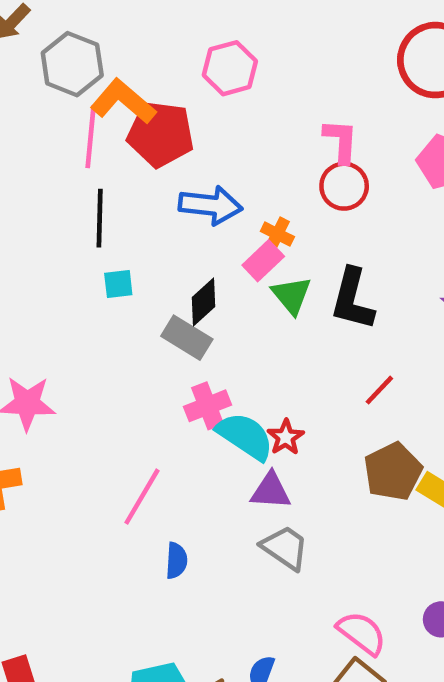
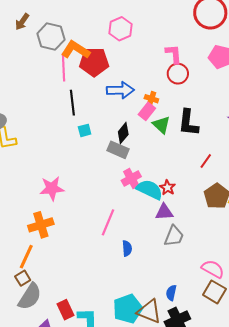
gray trapezoid: (285, 548) -> (174, 236), turned 85

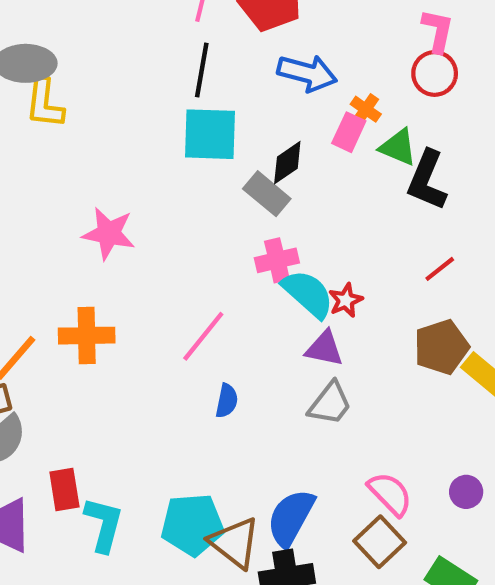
pink rectangle: (147, 111) -> (349, 132), turned -30
green triangle: (161, 125) -> (398, 147), moved, turned -36
cyan square: (85, 130) -> (210, 134), size x2.0
orange cross: (41, 225) -> (87, 336), moved
blue semicircle: (171, 293) -> (291, 518), size x1.8

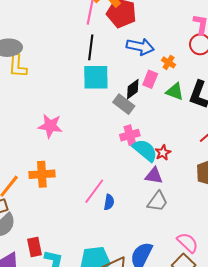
pink rectangle: (349, 132) -> (150, 79), moved
green triangle: (398, 147) -> (175, 92), moved
pink line: (203, 336) -> (94, 191), moved

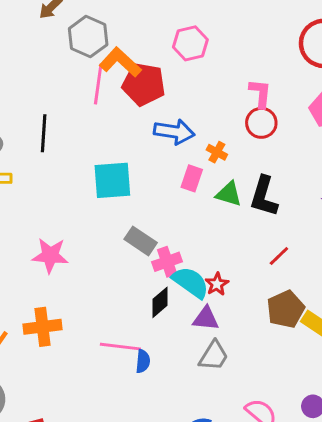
black line: (91, 47) -> (44, 133), moved
black diamond: (133, 89) -> (160, 302), moved
gray rectangle: (124, 104) -> (141, 241), moved
pink line: (94, 191) -> (120, 347), turned 64

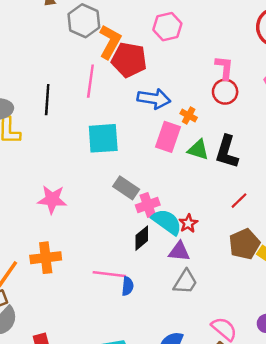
orange L-shape: (120, 62) -> (110, 42), turned 76
pink line: (98, 84) -> (90, 81), moved
pink rectangle: (192, 178) -> (168, 137), size x1.4

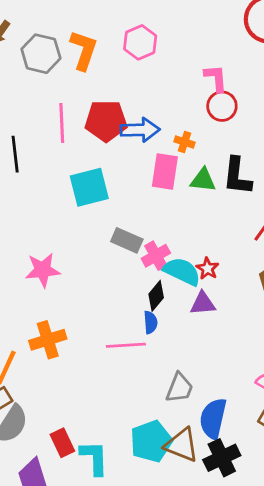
orange L-shape: (110, 42) -> (84, 50), moved
red pentagon: (129, 60) -> (106, 121), moved
gray trapezoid: (185, 282) -> (179, 388), moved
blue semicircle: (128, 286) -> (150, 322), moved

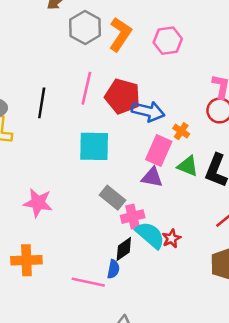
purple triangle: (203, 303) -> (152, 177), moved

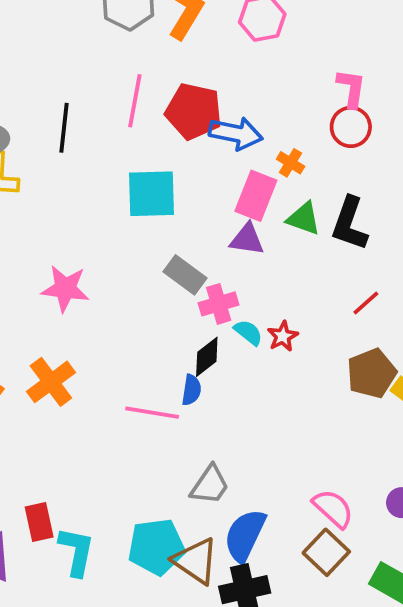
cyan semicircle: (150, 235) -> (248, 332), size x0.6
orange cross: (26, 260) -> (51, 382), turned -32

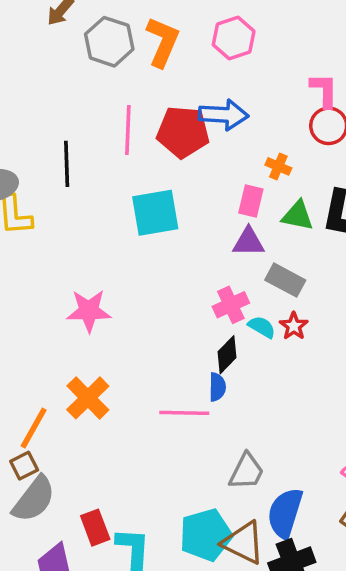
blue arrow: (236, 133) -> (223, 115), moved
pink rectangle: (256, 196) -> (251, 201), size x0.7
gray rectangle: (185, 275) -> (285, 280), moved

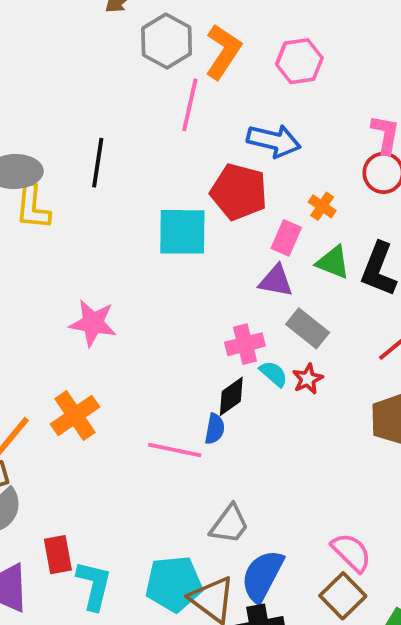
pink line: (128, 130) -> (190, 105), moved
red pentagon: (183, 132) -> (239, 192), moved

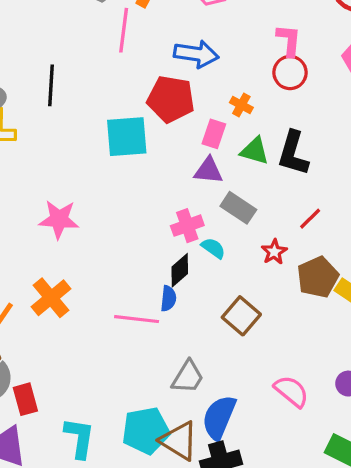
red star: (308, 379) -> (274, 252), moved
red rectangle: (58, 555) -> (25, 399), moved
brown square: (343, 596) -> (241, 316), moved

